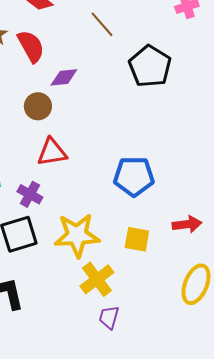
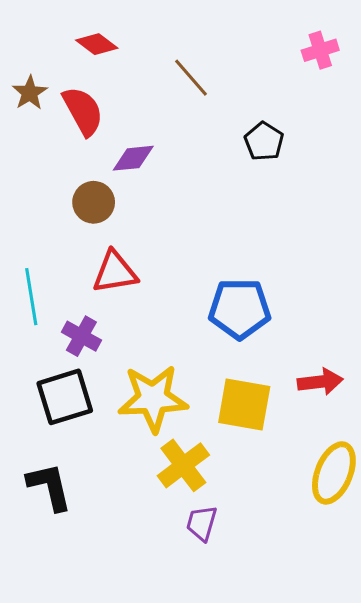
black pentagon: (150, 66) -> (264, 141), size x0.6
yellow square: (137, 239) -> (244, 405), size x1.4

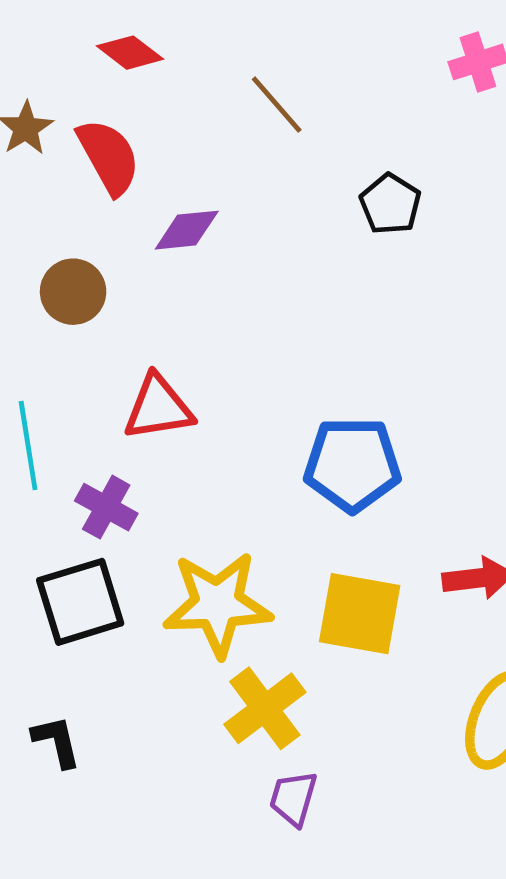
brown circle: (94, 202) -> (73, 292), moved
black L-shape: (50, 487) -> (57, 741), size x0.7

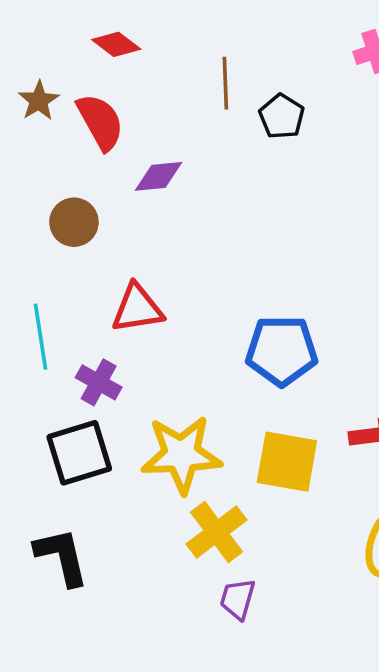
brown line: (277, 105) -> (225, 83), turned 39
black pentagon: (390, 204) -> (282, 117), moved
black L-shape: (57, 741) -> (62, 557), size x1.5

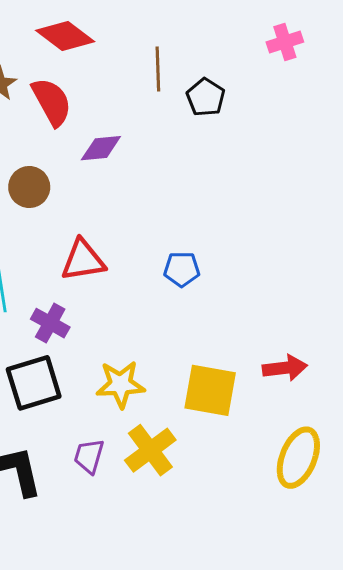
red diamond: (116, 44) -> (65, 36), size x1.4
blue pentagon: (282, 351) -> (182, 269), moved, size x0.6
yellow star: (181, 455) -> (120, 384), size x0.7
purple trapezoid: (238, 599) -> (89, 456), moved

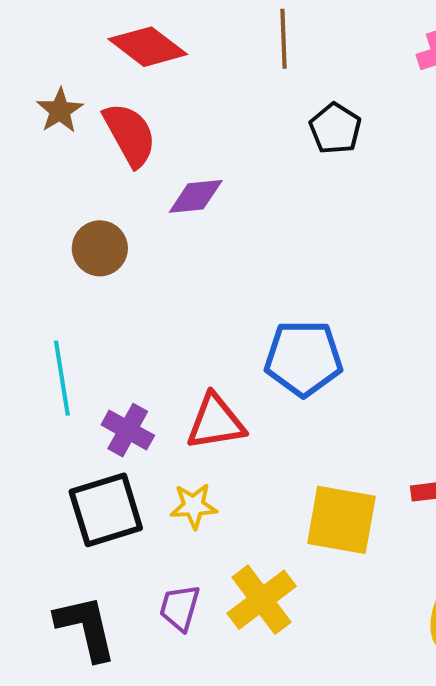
brown line: (158, 69) -> (284, 39), moved
red triangle: (83, 260) -> (216, 422), moved
blue pentagon: (182, 269) -> (303, 358), size x1.6
yellow star: (120, 384) -> (194, 506), moved, size x0.7

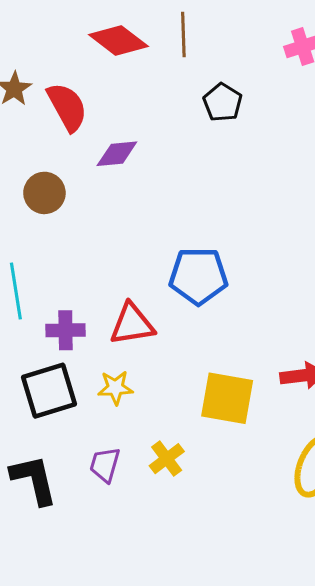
red diamond: (148, 47) -> (118, 40), moved
purple cross: (128, 430) -> (66, 330), turned -30
yellow cross: (262, 600) -> (167, 459), size x0.7

